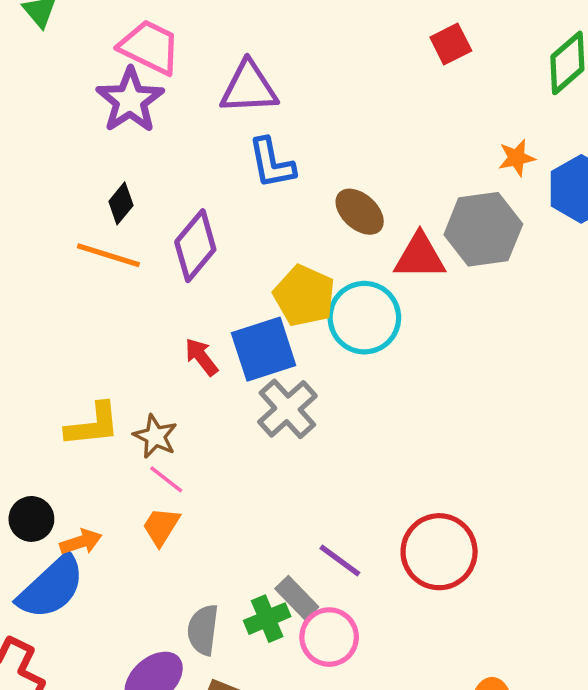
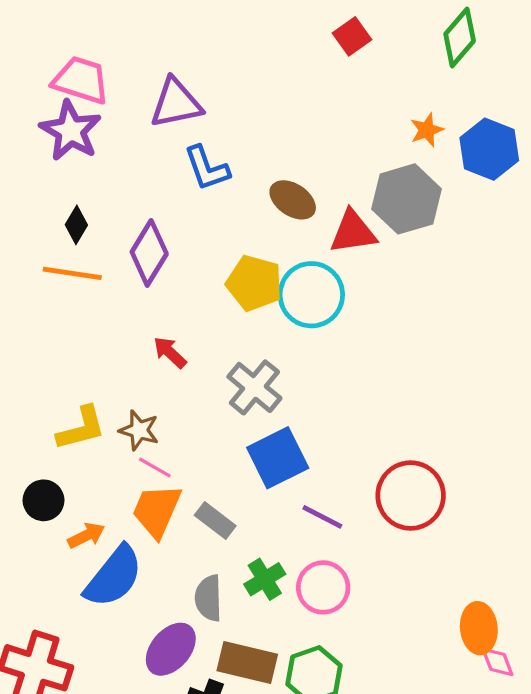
blue square: (264, 349) -> (278, 458), moved
black circle: (31, 519) -> (43, 500), moved
orange trapezoid: (161, 526) -> (157, 511), size x1.5
blue semicircle: (51, 587) -> (114, 577), moved
gray rectangle: (297, 598) -> (215, 521), moved

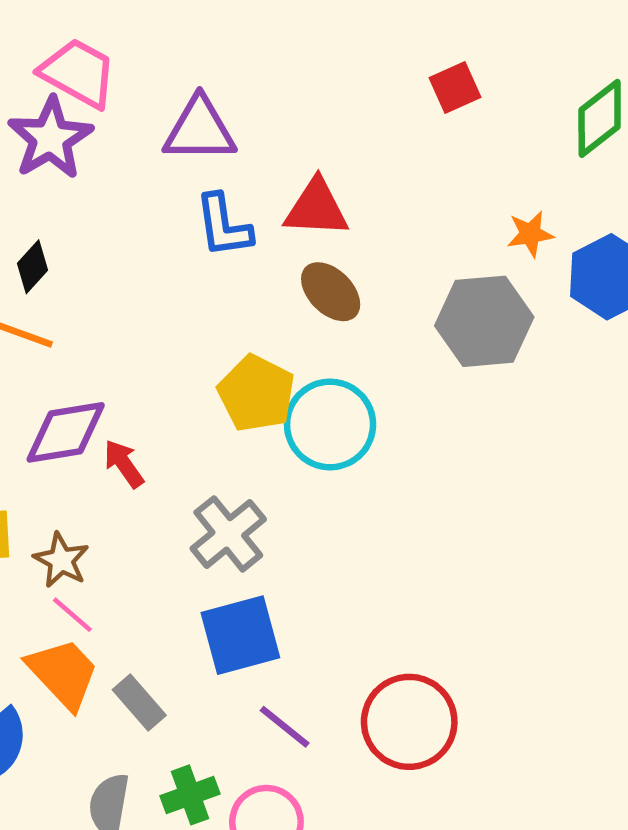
red triangle: (353, 232) -> (316, 208), moved
purple diamond: (149, 253) -> (66, 432), moved, turned 38
orange trapezoid: (157, 511) -> (63, 673), turned 102

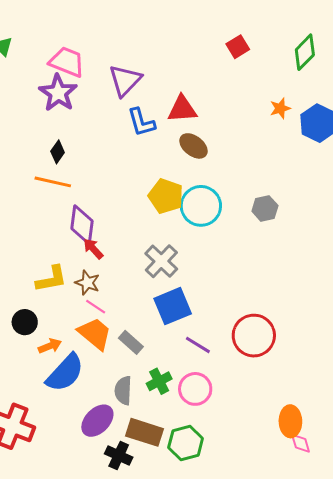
purple triangle: (200, 130) -> (125, 80), turned -39
gray hexagon: (484, 321) -> (265, 208), moved, size x0.6
purple diamond: (66, 432) -> (82, 225), turned -66
red arrow: (124, 464) -> (93, 249), moved

